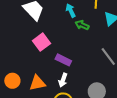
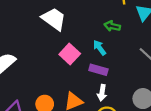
cyan arrow: (71, 10) -> (99, 48), moved

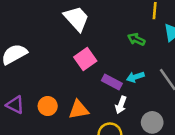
cyan arrow: (99, 48) -> (135, 77), moved, turned -84
white arrow: (102, 93) -> (121, 105), moved

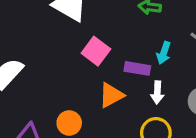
cyan arrow: (135, 77) -> (164, 53), turned -35
orange triangle: (79, 110) -> (111, 95), moved

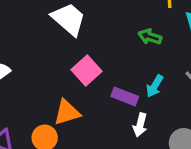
orange triangle: (111, 95) -> (67, 112), moved

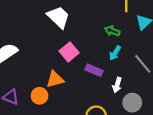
cyan arrow: (155, 86) -> (115, 53), moved
white arrow: (140, 125) -> (117, 85), moved

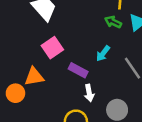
green arrow: (112, 31) -> (113, 22), moved
white arrow: (117, 85) -> (89, 93), moved, turned -32

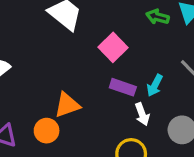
pink square: (52, 48) -> (113, 47), moved
cyan arrow: (103, 53) -> (155, 85), moved

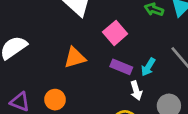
orange triangle: (67, 105) -> (75, 58), moved

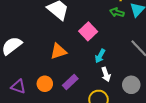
purple rectangle: (121, 67) -> (70, 82), moved, turned -63
cyan arrow: (148, 67) -> (100, 56), moved

